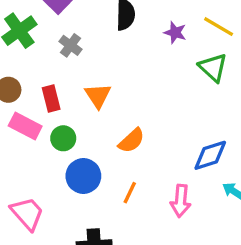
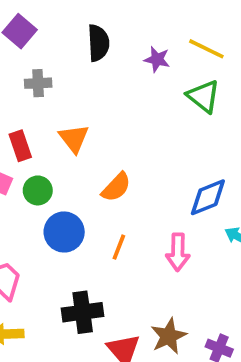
gray cross: (71, 45) -> (38, 83), turned -35

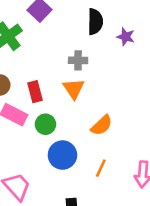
purple star: (157, 59) -> (126, 37), moved
gray cross: (38, 83) -> (78, 60), moved

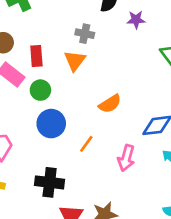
purple star: (126, 37) -> (136, 20), turned -30
orange semicircle: (102, 125) -> (110, 104), moved

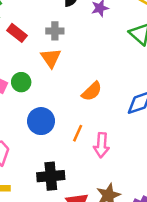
red rectangle: (36, 56) -> (17, 33), moved, turned -36
green circle: (40, 90) -> (21, 82), moved
pink arrow: (126, 158) -> (101, 145), moved

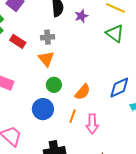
green circle: (21, 82) -> (54, 85), moved
orange semicircle: (92, 91) -> (83, 92), moved

